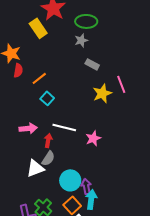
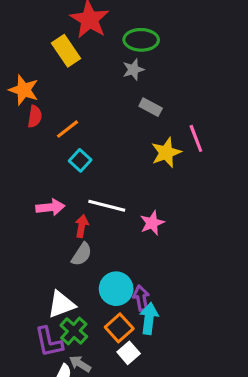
white triangle: (35, 168) -> (61, 304), moved

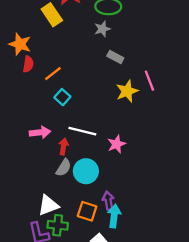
cyan circle: (116, 289) -> (86, 171), moved
orange square: (119, 328) -> (87, 211), moved, turned -30
green cross: (74, 331) -> (58, 225), turned -36

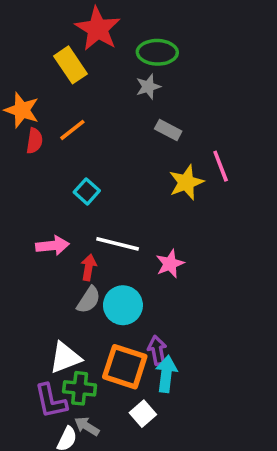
orange line: (53, 74) -> (72, 130), moved
orange square: (87, 211) -> (125, 367), size x1.4

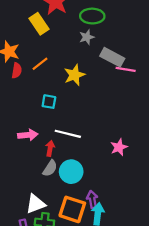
gray rectangle: (168, 130) -> (112, 57), moved, size x1.5
pink line: (221, 166) -> (126, 69), moved, turned -60
yellow star: (186, 182) -> (74, 75), moved
cyan square: (87, 191) -> (49, 102), turned -32
pink star: (170, 264) -> (119, 147), moved

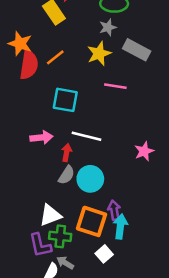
pink line: (126, 69) -> (115, 86), moved
red semicircle: (17, 70) -> (29, 65), size x1.6
yellow star: (74, 75) -> (99, 54), moved
cyan square: (49, 102) -> (65, 100), size x1.5

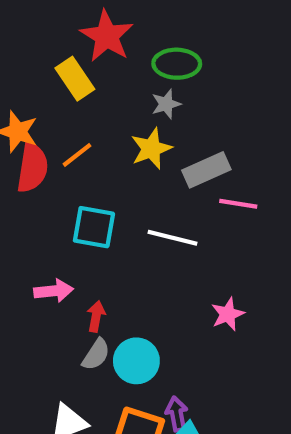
gray rectangle: (137, 50) -> (206, 170), moved, turned -52
pink line: (115, 86) -> (238, 204), moved
white line: (87, 136) -> (172, 238), moved

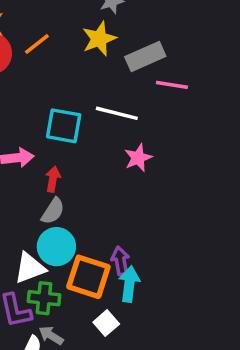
cyan square: (94, 227) -> (64, 126), moved
pink star: (228, 314) -> (138, 158), moved
cyan circle: (136, 361) -> (56, 247), moved

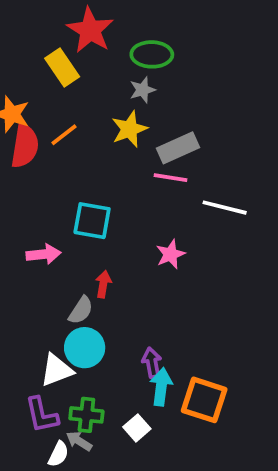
pink line: (172, 85) -> (170, 178), moved
white line: (117, 113) -> (225, 208), moved
red arrow: (53, 179) -> (103, 284), moved
orange square: (88, 277) -> (204, 400), moved
green cross: (44, 298) -> (86, 415), moved

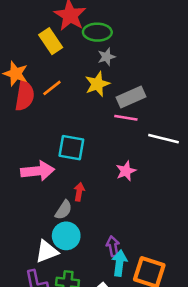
green ellipse: (152, 54) -> (97, 32), moved
pink arrow: (43, 254) -> (38, 171), size x1.4

